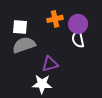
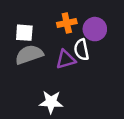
white semicircle: (78, 39) -> (81, 50), moved
purple triangle: (50, 64) -> (66, 59), moved

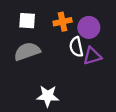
white square: (24, 33) -> (27, 21), moved
purple triangle: (66, 59) -> (92, 56), moved

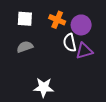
orange cross: (63, 22) -> (57, 20), turned 35
gray semicircle: (27, 51) -> (25, 47), size x0.7

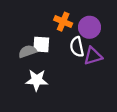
white square: (25, 19) -> (41, 44), moved
white star: (44, 87) -> (37, 80), moved

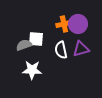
orange cross: (63, 22) -> (64, 24), moved, turned -35
white semicircle: (77, 47) -> (61, 50), moved

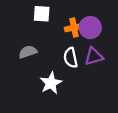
white square: (36, 39) -> (42, 14), moved
white star: (32, 70) -> (51, 83), moved, turned -30

